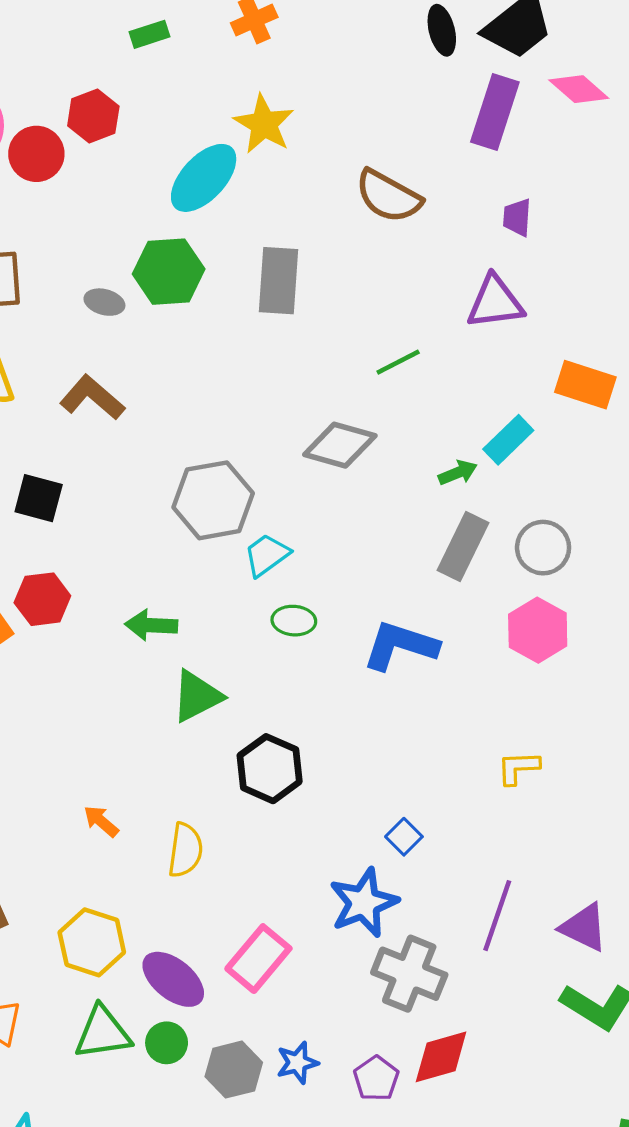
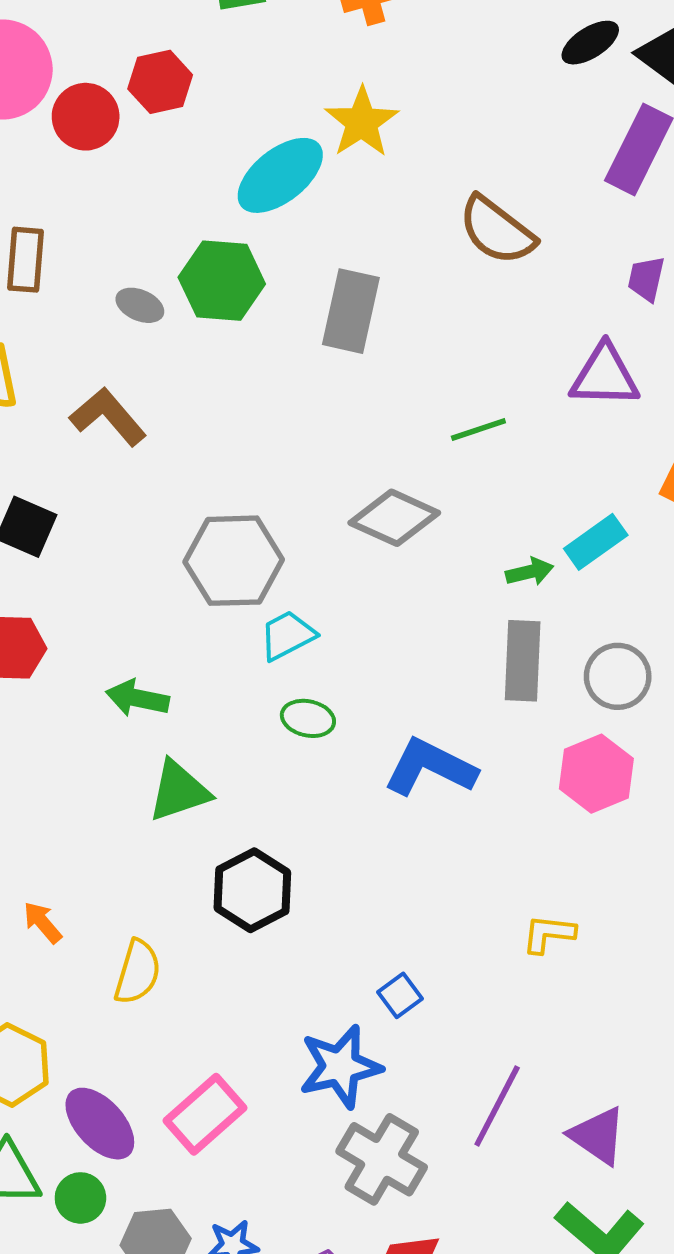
black ellipse: (442, 30) -> (590, 43), turned 63
gray rectangle: (463, 547) -> (523, 661), turned -32

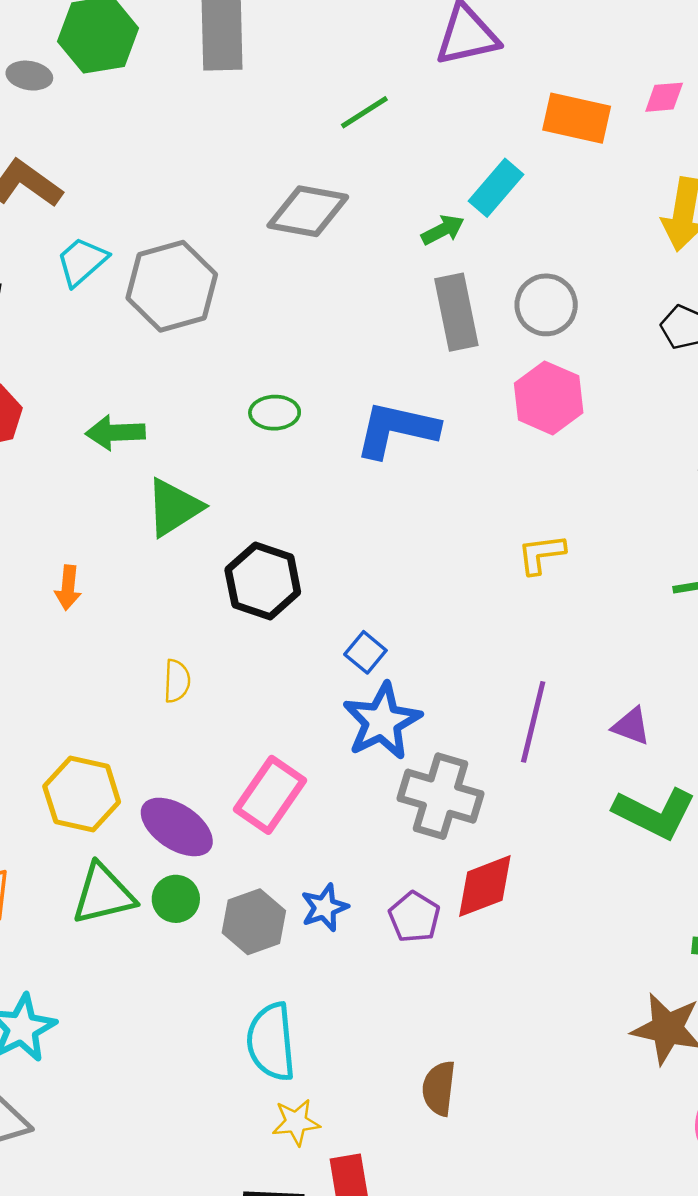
cyan trapezoid: (287, 635) -> (82, 261), moved
orange arrow: (42, 923) -> (68, 588), moved, turned -120
yellow semicircle: (138, 972) -> (177, 681), size x0.7
blue square: (400, 995) -> (365, 652), moved
purple triangle: (598, 1136) -> (631, 726), size x0.7

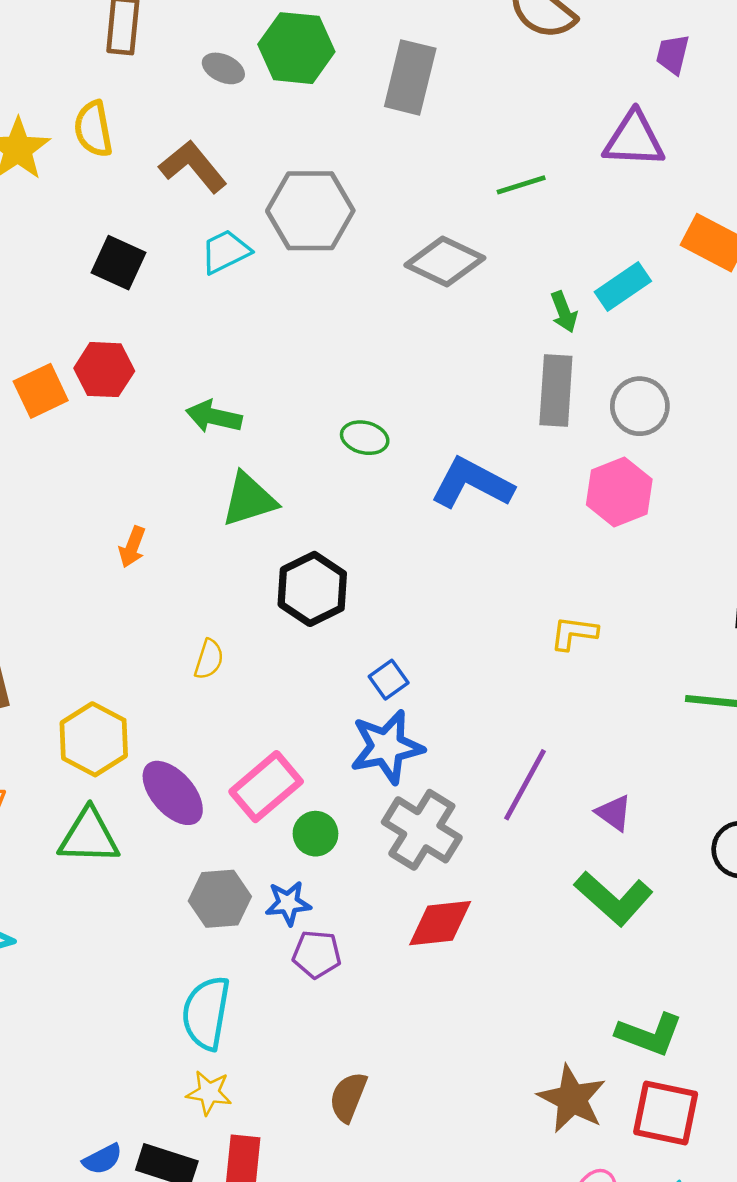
green arrow: (443, 230) -> (564, 312), turned 81
gray hexagon: (172, 286) -> (310, 211), moved
green circle: (176, 899) -> (315, 834), moved
purple pentagon: (414, 917) -> (317, 954), moved, turned 30

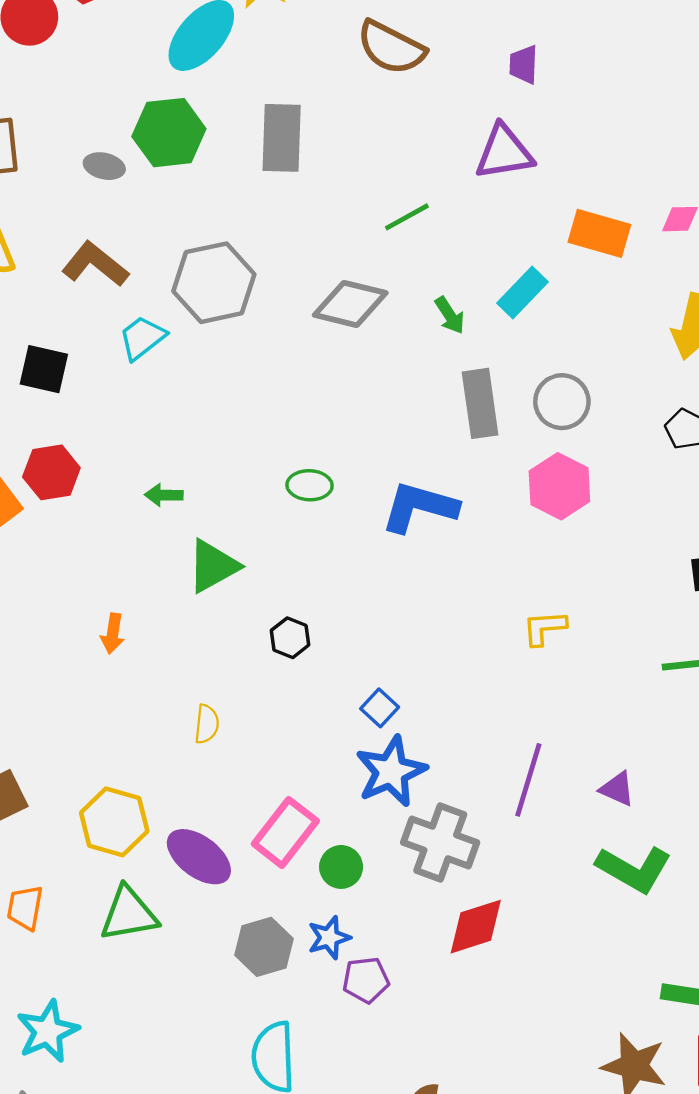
green arrow: (564, 312) -> (450, 315), moved
green arrow: (214, 417) -> (164, 495), size x0.7
black hexagon: (312, 589) -> (290, 638), size x0.6

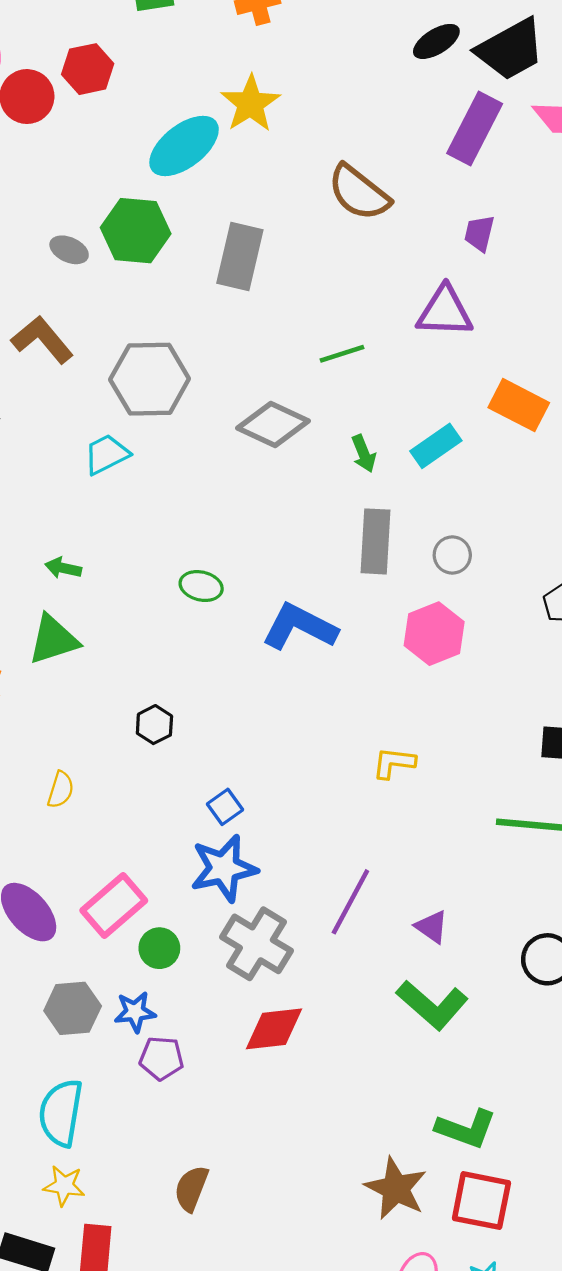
cyan trapezoid: (142, 338) -> (106, 454), moved
gray circle: (562, 402) -> (452, 555), size x0.7
green triangle: (213, 566) -> (53, 640), moved

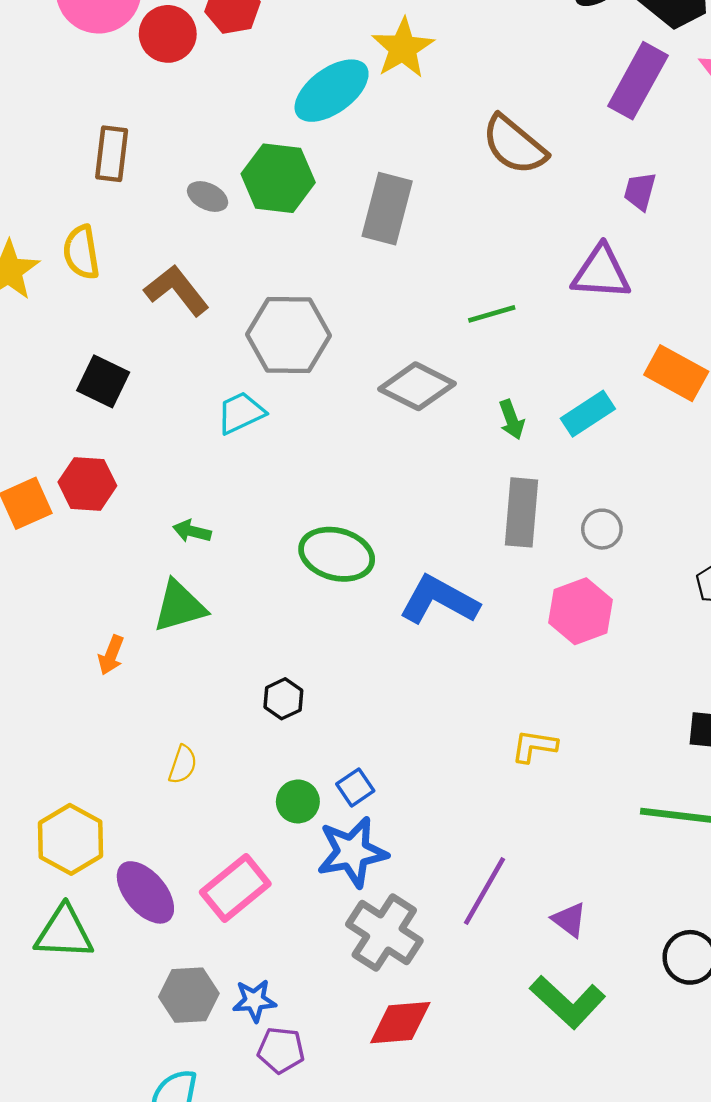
green ellipse: (201, 586) -> (337, 554), size x1.6
green circle: (159, 948) -> (298, 801), moved

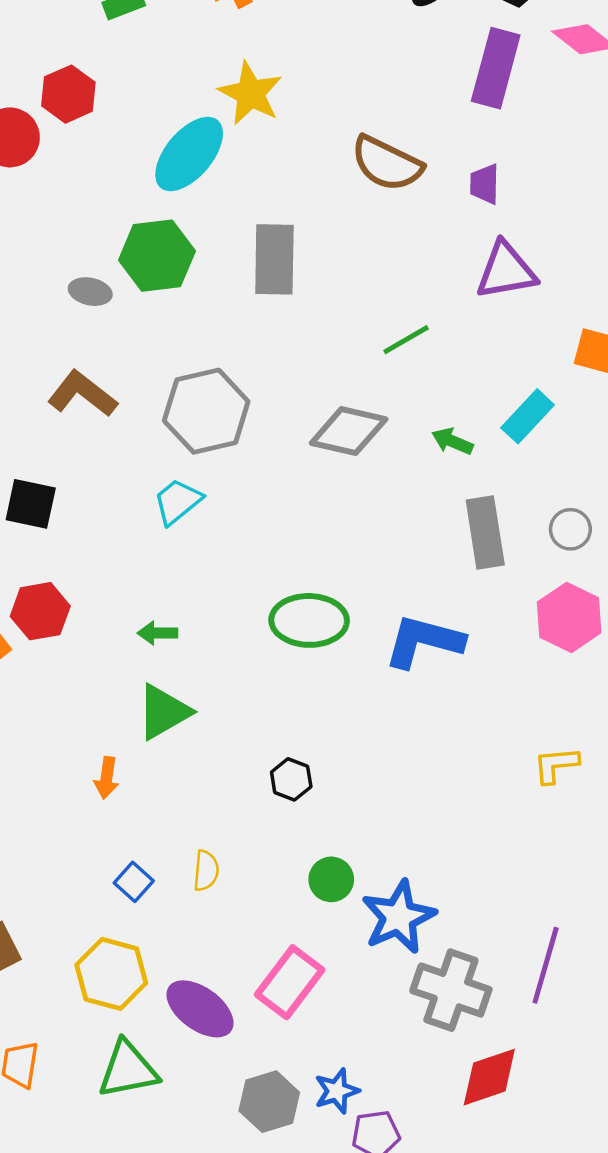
purple trapezoid: (640, 191) -> (485, 184), moved
green arrow: (512, 420) -> (452, 441), turned 147
blue square: (355, 787) -> (134, 882), moved
purple line: (484, 891) -> (546, 965), moved

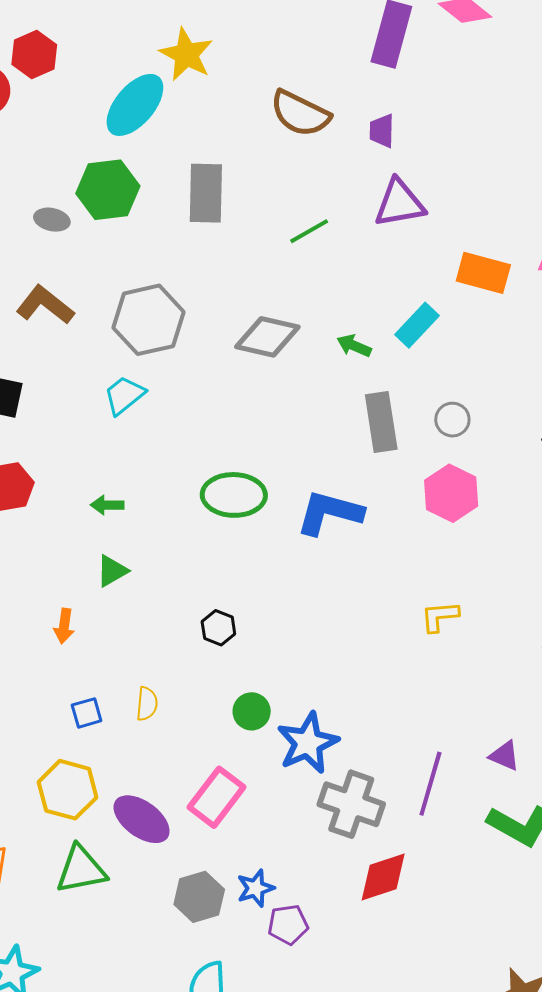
green line: (406, 340) -> (309, 231), moved
green triangle: (164, 712) -> (112, 571), size x0.7
blue square: (134, 882) -> (87, 713), turned 32

